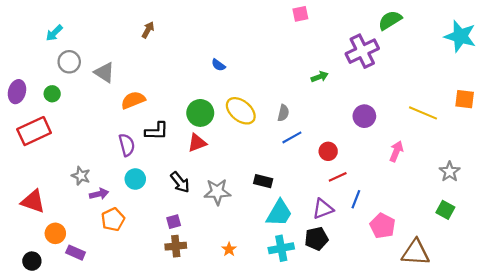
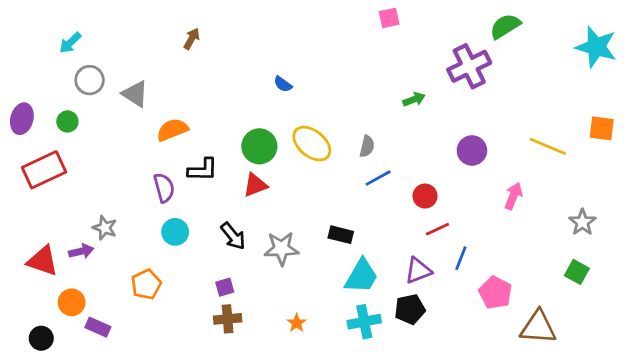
purple arrow: (99, 194) -> (81, 251), moved

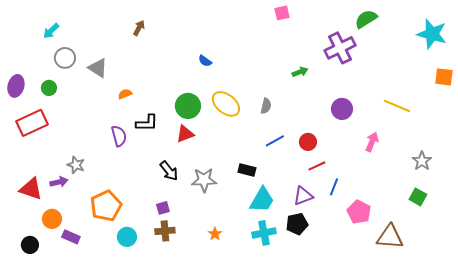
orange square: (602, 128) -> (444, 77), moved
orange semicircle: (172, 130) -> (125, 94), size x0.6
blue line: (378, 178) -> (275, 141), moved
cyan circle: (175, 232) -> (127, 237), moved
orange pentagon: (146, 284) -> (106, 206), size x1.4

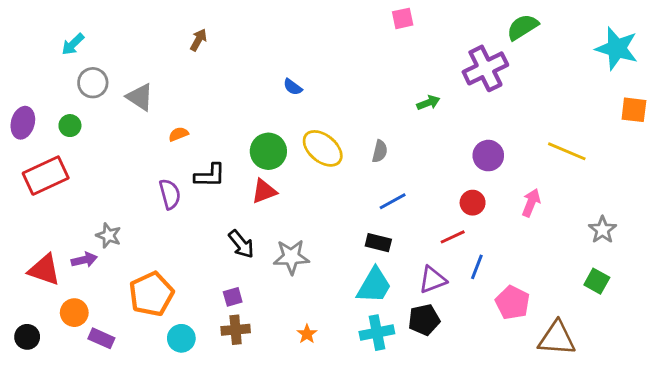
red circle: (308, 142) -> (473, 203), moved
black rectangle: (247, 170) -> (378, 243), moved
black circle: (30, 245) -> (27, 337), moved

